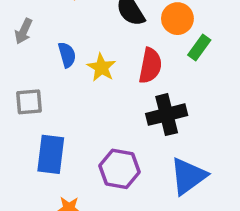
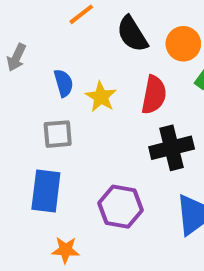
gray square: (29, 102) -> (58, 134), moved

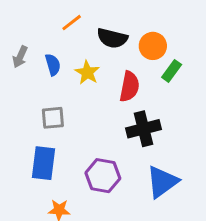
black semicircle: (132, 34) -> (112, 38), turned -44
blue semicircle: (64, 83) -> (53, 65), moved
yellow star: (101, 97) -> (87, 73), moved

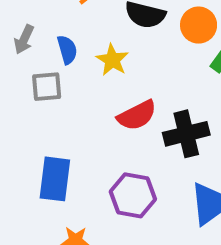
red semicircle: (129, 87) -> (137, 115), moved, turned 52
gray square: (53, 118) -> (47, 87), moved

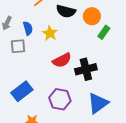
blue rectangle: (55, 179) -> (22, 91), turned 45

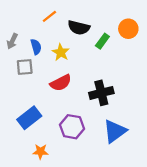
orange circle: (92, 16) -> (128, 29), moved
green rectangle: (104, 32) -> (102, 41), moved
red semicircle: (62, 60) -> (61, 83), moved

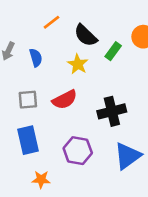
black semicircle: (79, 28) -> (86, 35), turned 30
yellow star: (61, 52) -> (78, 64), moved
gray square: (25, 67) -> (28, 100), moved
blue rectangle: (29, 118) -> (28, 140), turned -65

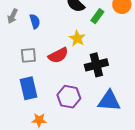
yellow star: (78, 64) -> (77, 38), moved
blue triangle: (128, 156) -> (109, 101), turned 40

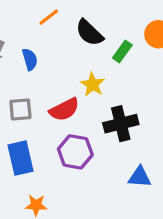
purple hexagon: (69, 97) -> (75, 152), moved
blue triangle: (109, 101) -> (140, 177), size x0.7

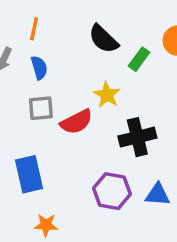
orange line: (49, 17) -> (34, 29), moved, turned -40
gray square: (20, 110) -> (41, 108), moved
purple hexagon: (75, 152) -> (112, 191), moved

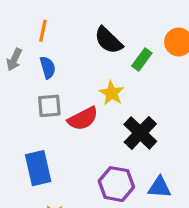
black cross: (137, 137) -> (140, 133), turned -32

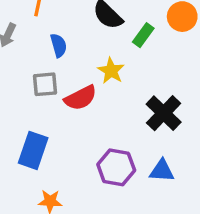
blue semicircle: (48, 68) -> (59, 45), moved
black cross: (140, 133) -> (164, 113), moved
blue rectangle: (38, 168) -> (33, 150), turned 32

